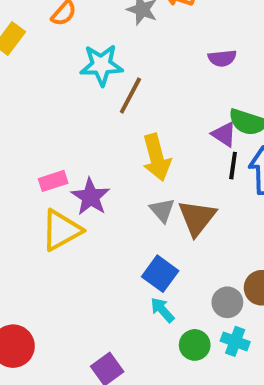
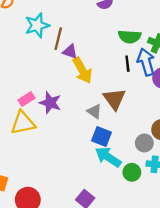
purple triangle: (224, 134) -> (70, 52), moved
gray triangle: (162, 210) -> (94, 111), moved
yellow triangle: (61, 230) -> (23, 123), moved, turned 32
cyan arrow: (162, 310) -> (108, 157), size x1.6

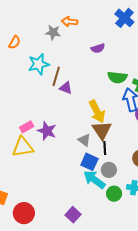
black line: (127, 64) -> (105, 148), moved
yellow arrow: (82, 70) -> (97, 111), moved
gray circle: (144, 143) -> (109, 170), moved

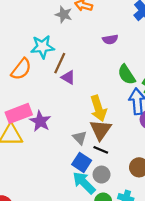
orange semicircle: (15, 42) -> (21, 69), moved, size x1.5
green semicircle: (117, 77) -> (127, 75), turned 42
pink rectangle: (27, 127) -> (19, 113), size x1.6
black line: (105, 148) -> (101, 150), turned -72

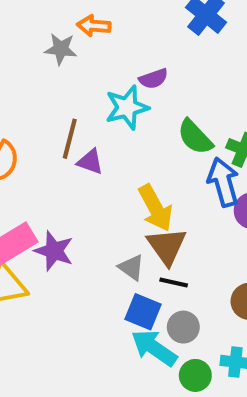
cyan star: (42, 47) -> (127, 107), moved

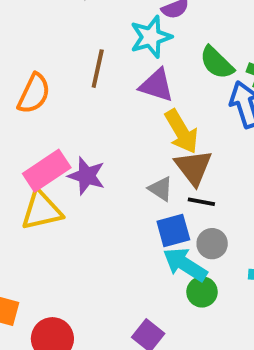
purple triangle: (90, 162) -> (157, 85), moved, size x1.4
blue square: (143, 312) -> (173, 230), turned -36
green circle: (195, 375) -> (202, 292), moved

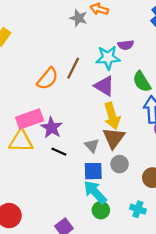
orange semicircle: (34, 94) -> (48, 79), moved
black line: (201, 202) -> (59, 152), moved
gray circle: (212, 244) -> (120, 164), moved

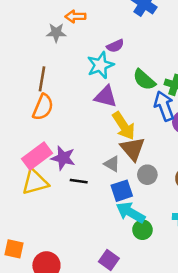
brown line: (73, 68) -> (42, 79), moved

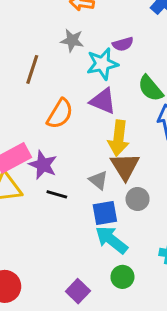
gray star: (56, 33) -> (72, 40), moved
orange semicircle: (43, 107) -> (60, 114), moved
yellow arrow: (124, 126) -> (119, 138), turned 32
green circle: (142, 230) -> (122, 277), moved

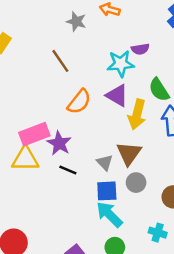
gray star: (72, 40) -> (76, 21), moved
brown line: (32, 69) -> (60, 61), turned -60
yellow arrow: (119, 138) -> (137, 114), moved

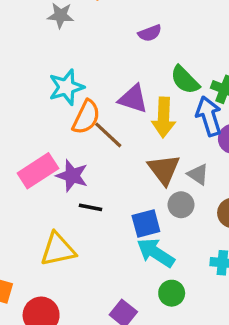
brown line: (60, 61) -> (108, 135), moved
cyan star: (121, 64) -> (66, 87), moved
yellow triangle: (25, 159) -> (58, 249), moved
gray triangle: (105, 162) -> (198, 174), moved

